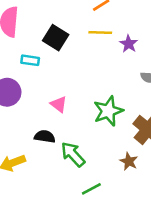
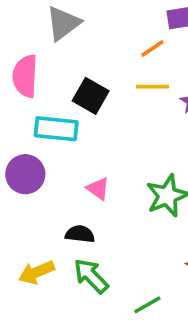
cyan rectangle: (30, 60) -> (56, 129), size x1.6
green arrow: (73, 154) -> (91, 276), moved

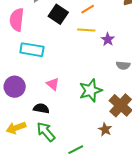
black square: (91, 96) -> (58, 14), moved
purple circle: (25, 174) -> (15, 87), moved

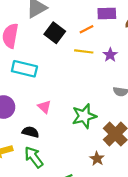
purple star: (108, 39) -> (110, 55), moved

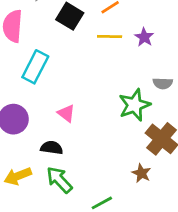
cyan rectangle: (24, 69) -> (35, 67), turned -70
green star: (84, 116) -> (134, 105), moved

